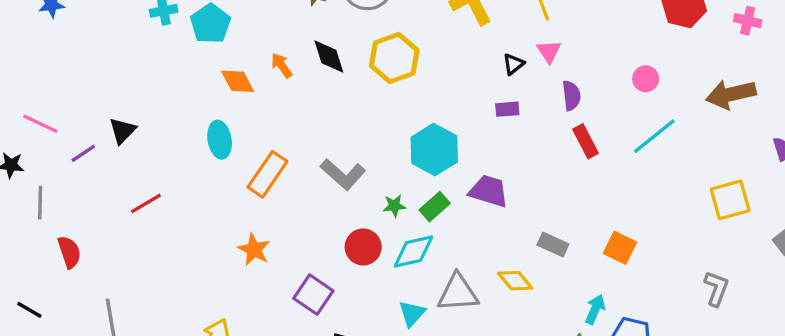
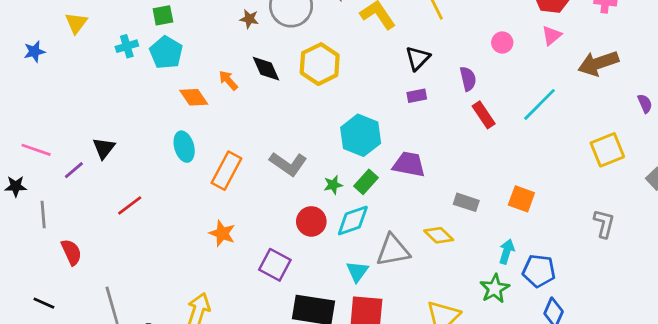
pink triangle: (549, 51) -> (552, 35), moved, turned 30
black triangle: (513, 64) -> (418, 58), size x1.4
pink circle: (646, 79) -> (502, 43), moved

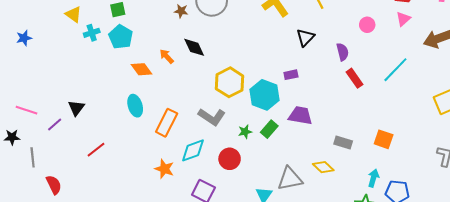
yellow triangle: (76, 23) -> (73, 14), moved, turned -30
yellow hexagon: (320, 64) -> (230, 82), moved
purple rectangle: (417, 96) -> (291, 75), moved
cyan diamond: (353, 221) -> (193, 150), moved

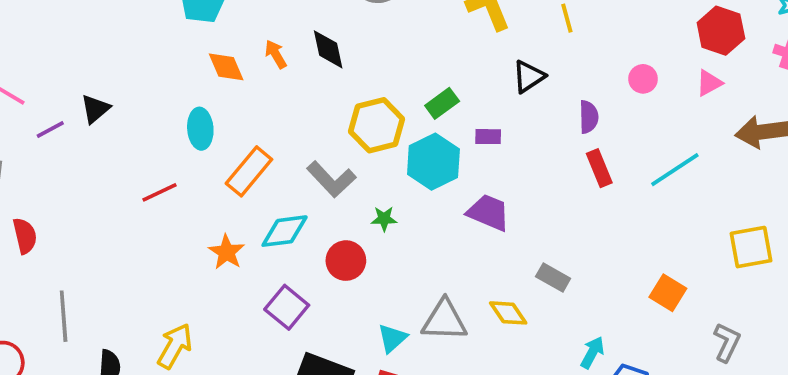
green rectangle: (269, 129) -> (442, 103), moved
orange square: (384, 139) -> (668, 293), moved
red line: (96, 150) -> (160, 192), moved

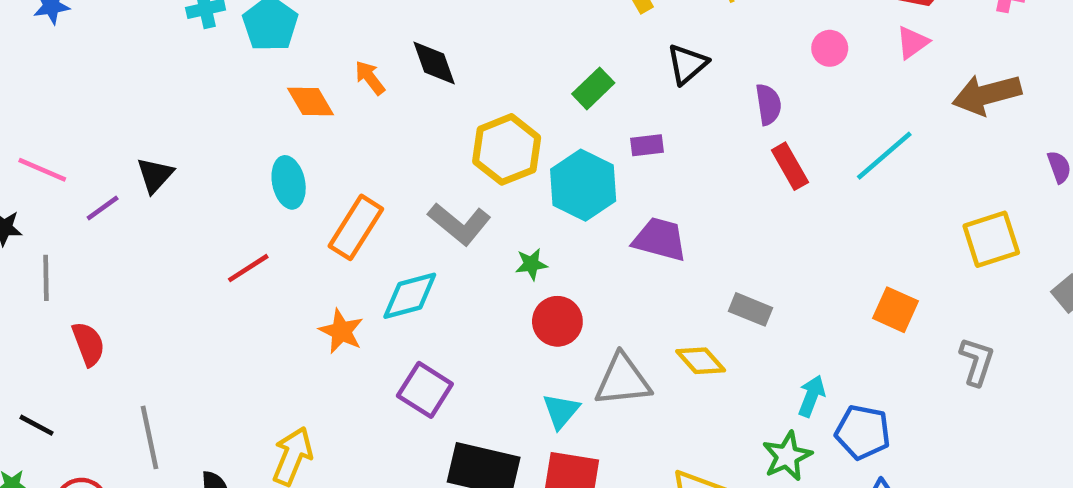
green rectangle: (442, 103) -> (593, 88), moved
red circle: (346, 261) -> (557, 321), moved

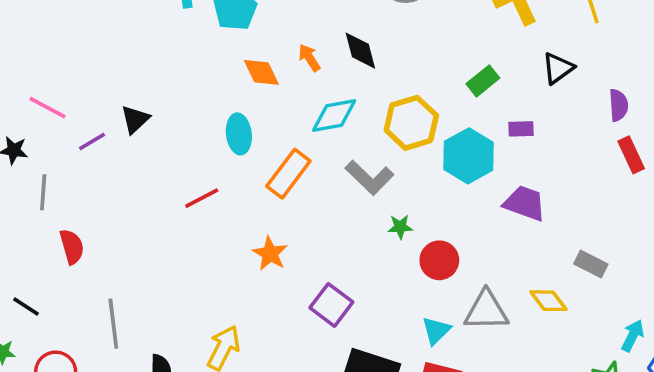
green star: (531, 264) -> (400, 227), moved
cyan diamond: (410, 296) -> (334, 115), moved

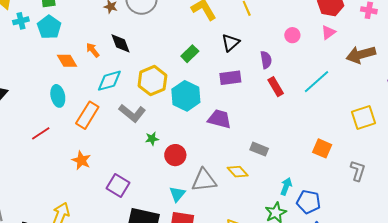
purple rectangle: (521, 129) -> (230, 78), moved, size x1.5

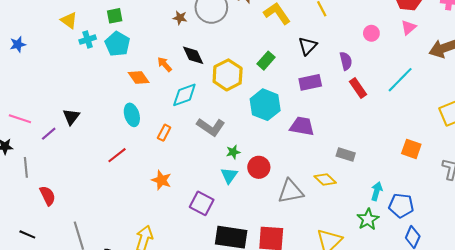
yellow hexagon: (152, 81) -> (228, 75), moved
orange rectangle: (87, 115) -> (164, 133), size x0.6
cyan triangle: (177, 194) -> (229, 175), moved

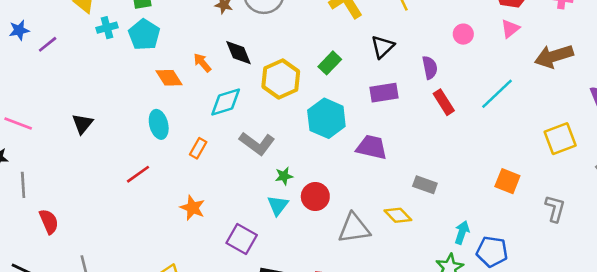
purple line: (49, 134) -> (48, 44), moved

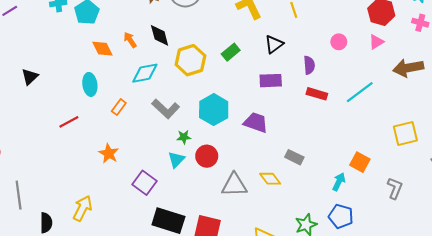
red rectangle: (444, 102) -> (317, 94), turned -48
cyan hexagon: (326, 118) -> (214, 110), moved
cyan arrow: (462, 232) -> (339, 182), moved

